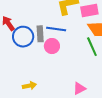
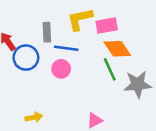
gray rectangle: (40, 34) -> (47, 32), moved

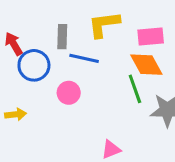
pink rectangle: (107, 26) -> (151, 37), moved
pink circle: (61, 69) -> (69, 93), moved
yellow arrow: (34, 117) -> (16, 114), moved

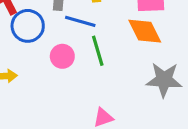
green line: (135, 89) -> (98, 51), moved

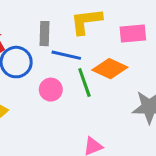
orange diamond: (145, 31) -> (110, 69), moved, turned -36

